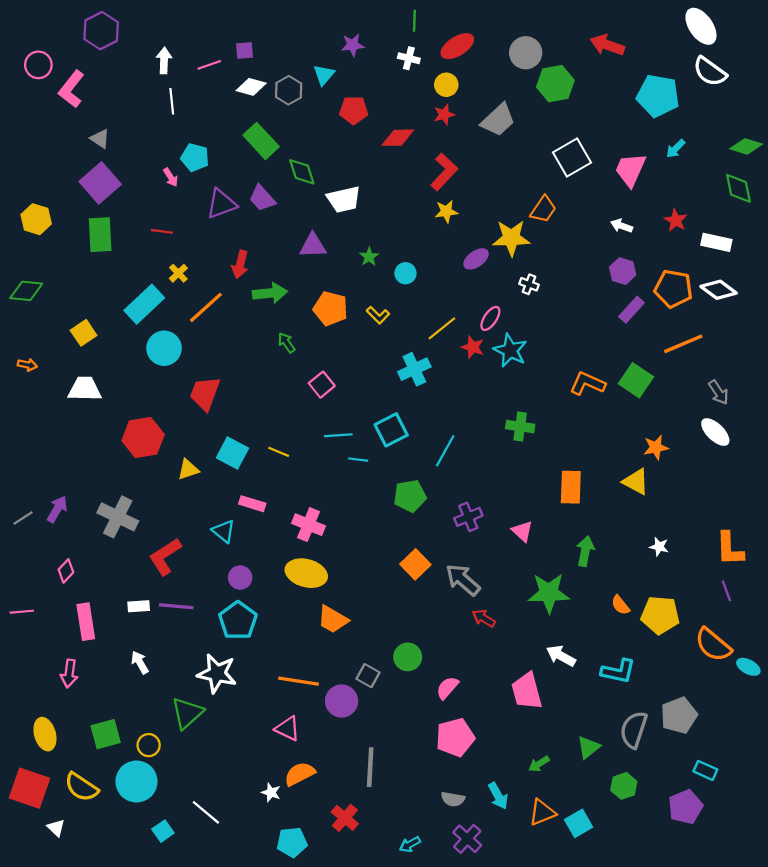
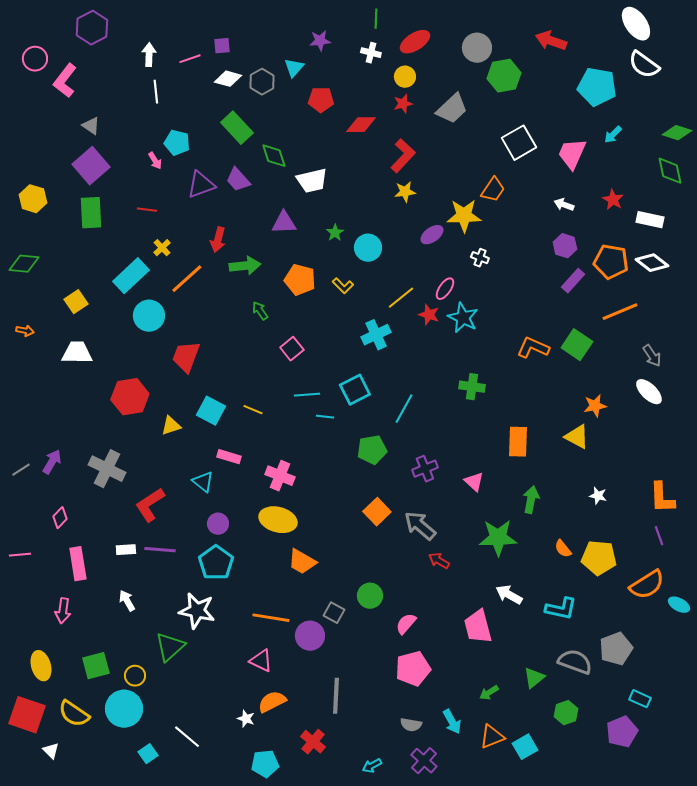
cyan circle: (405, 273) -> (368, 248), size x1.4
orange semicircle: (713, 645) -> (647, 585), turned -72
gray semicircle: (634, 730) -> (575, 662), turned 92

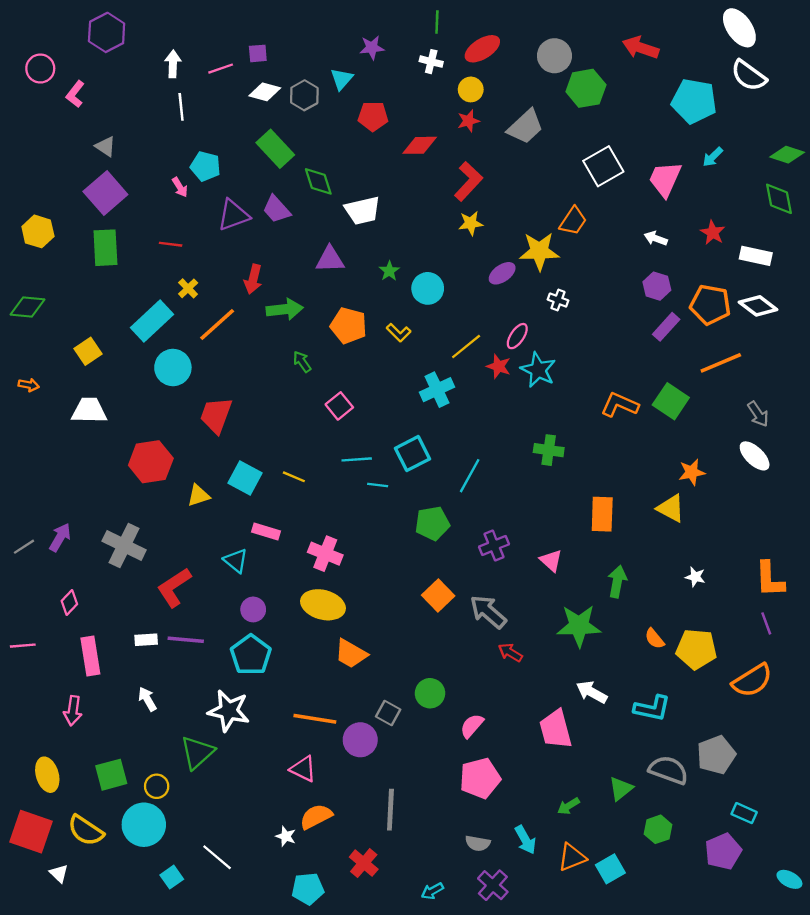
pink L-shape: (65, 81) -> (75, 94), size x0.7
cyan ellipse: (679, 605) -> (789, 879), moved

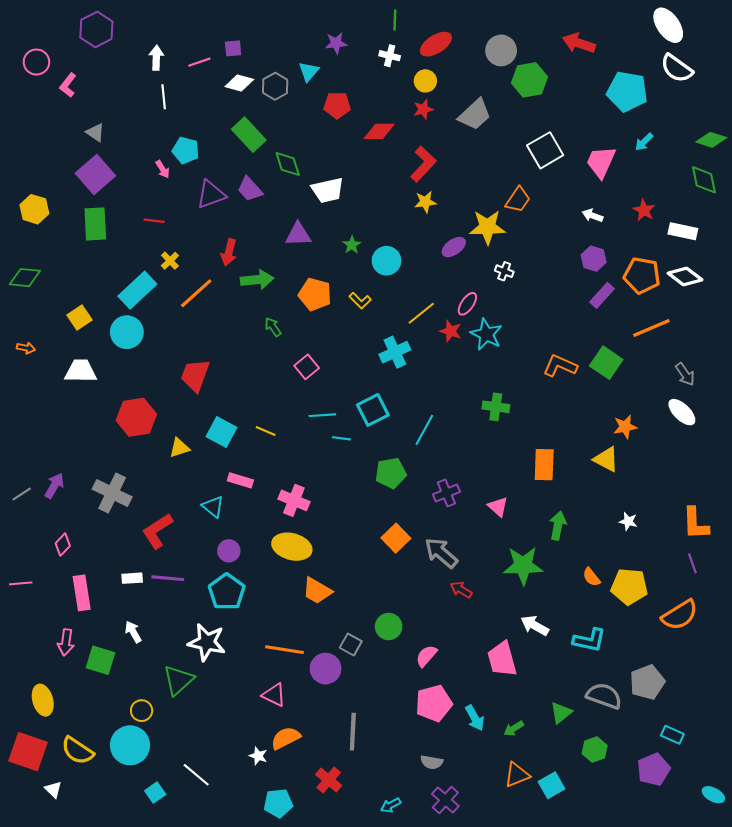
cyan circle: (173, 368) -> (127, 332), moved
green square: (111, 775) -> (101, 660), moved, turned 32
cyan arrow: (525, 840) -> (475, 718), moved

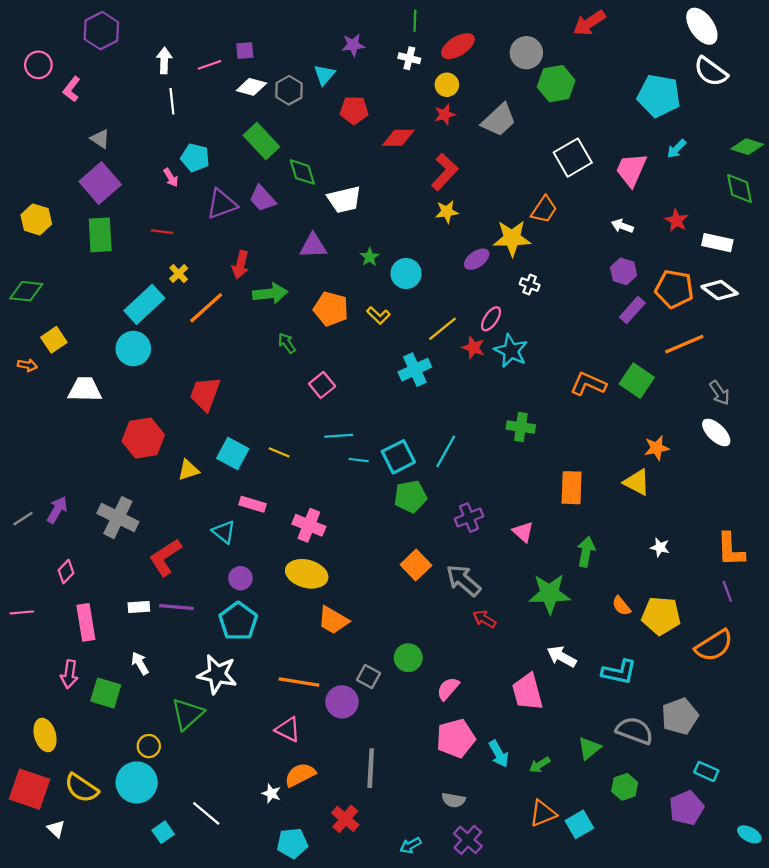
red arrow: (579, 43) -> (589, 23), moved, turned -52
yellow square: (80, 317) -> (54, 340), moved
cyan square: (373, 410) -> (398, 457), moved

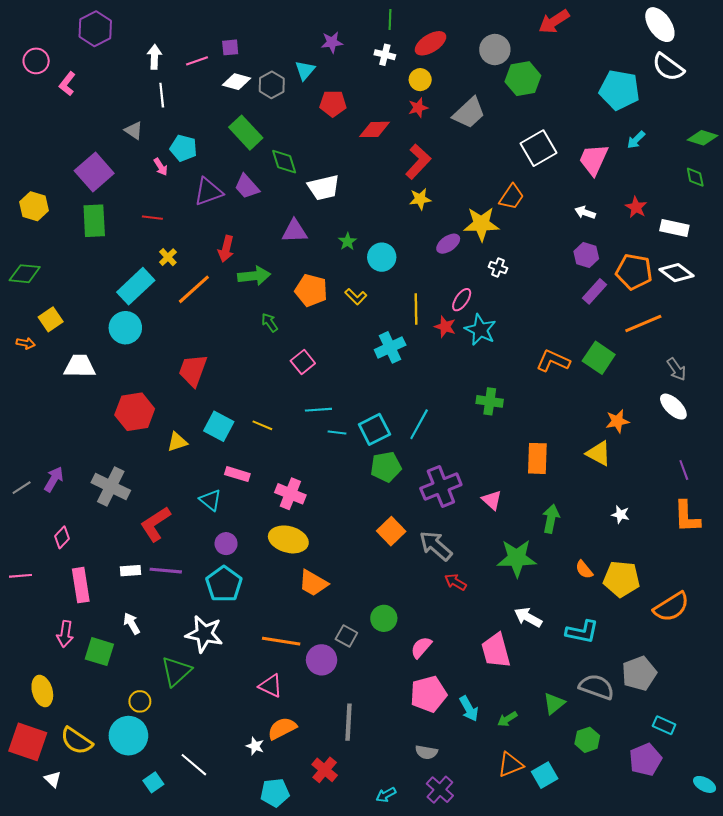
gray triangle: (100, 139) -> (134, 130), moved
green diamond: (739, 189) -> (695, 177), size x0.7
yellow line: (442, 329) -> (416, 309), turned -52
purple cross: (469, 518) -> (441, 487), size x1.5
purple line: (727, 591) -> (684, 470), moved

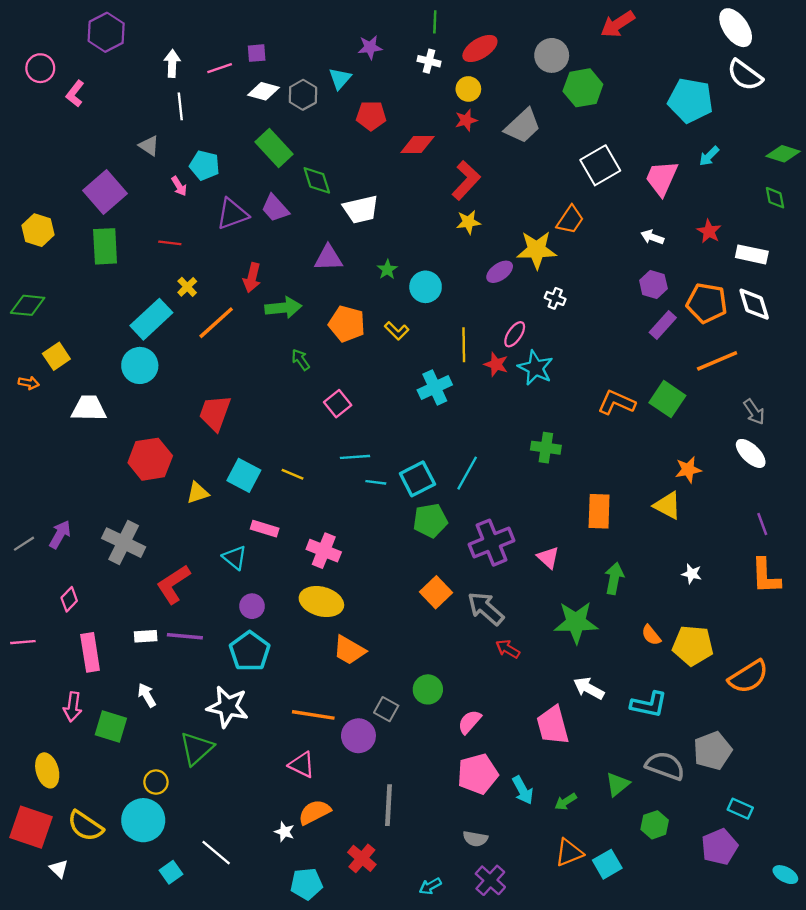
white diamond: (677, 273) -> (754, 304), turned 36

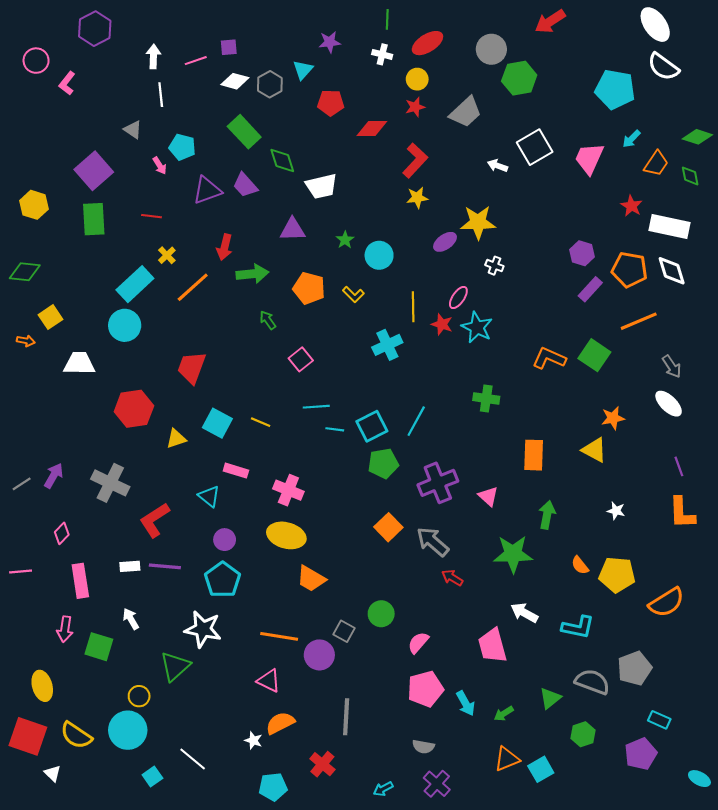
orange trapezoid: (570, 220) -> (656, 164), moved
white arrow: (652, 237) -> (498, 166), moved
white rectangle: (752, 254) -> (670, 226), size x1.4

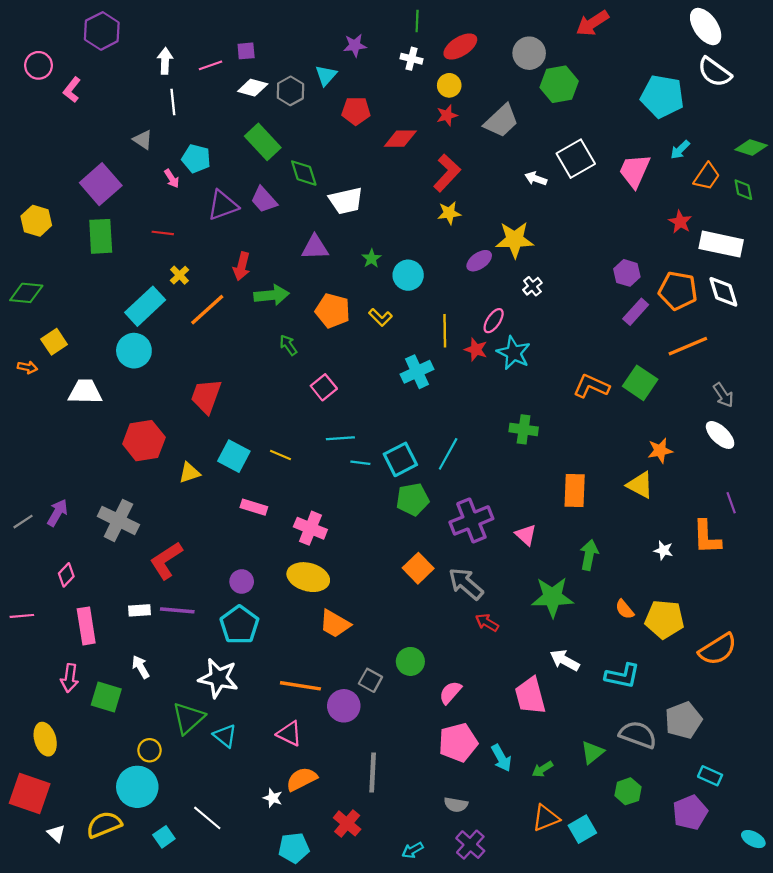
white cross: (494, 266) -> (532, 286), turned 30
cyan triangle: (209, 496) -> (225, 736), moved
orange L-shape: (682, 513) -> (707, 537), moved
yellow semicircle: (76, 735) -> (104, 825), moved, turned 124

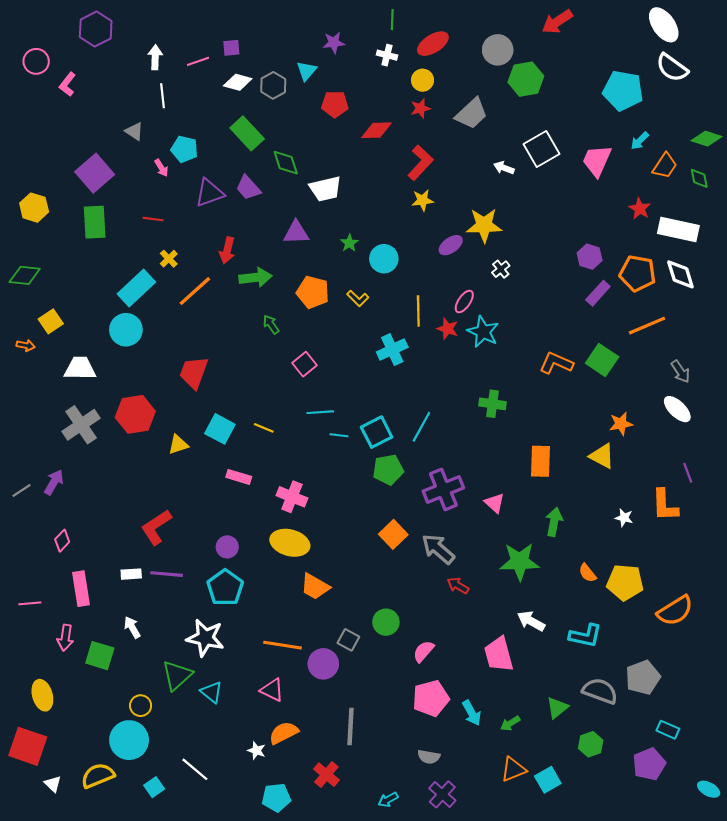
gray cross: (118, 520) -> (81, 425), moved, turned 30
pink line: (22, 616) -> (30, 603), moved

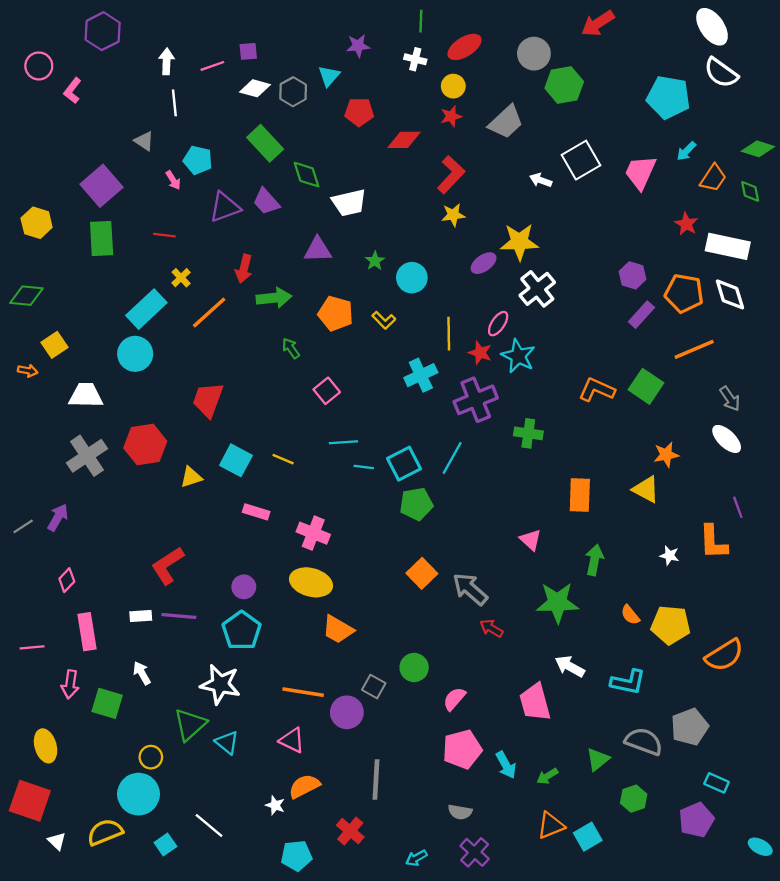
white cross: (501, 269) -> (537, 289), size x1.8
purple cross: (443, 489) -> (476, 400), moved

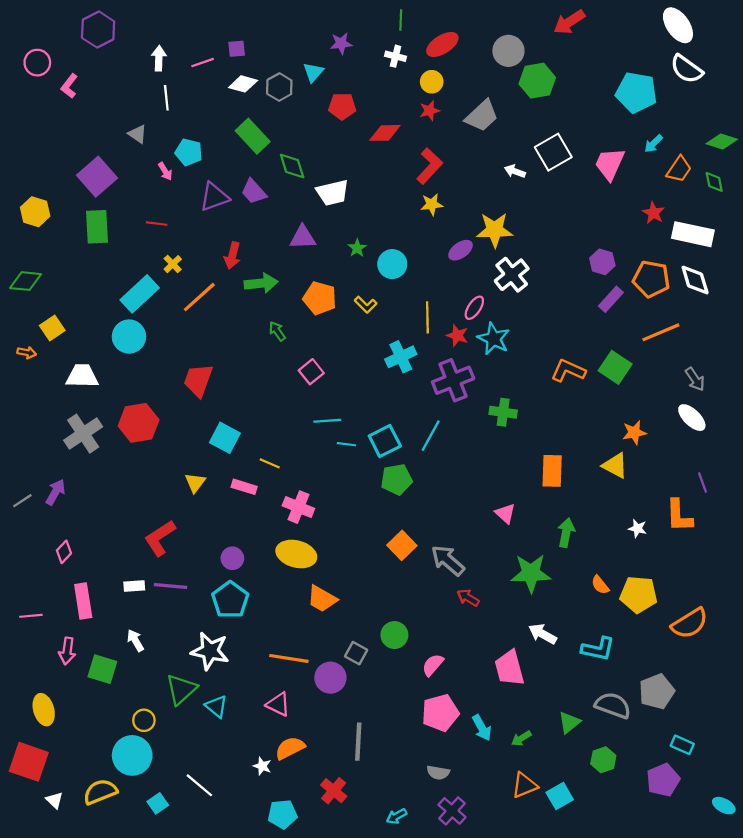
yellow line: (283, 459) -> (270, 463), moved
yellow triangle: (191, 477) -> (195, 483), moved, turned -35

